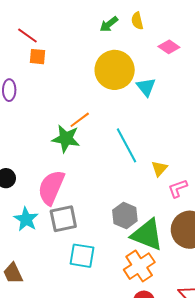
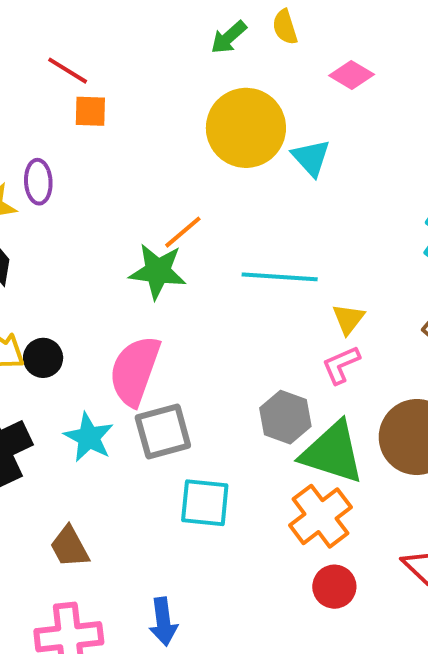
cyan line: (127, 145) -> (280, 277), turned -54
pink L-shape: (178, 188) -> (341, 365), moved

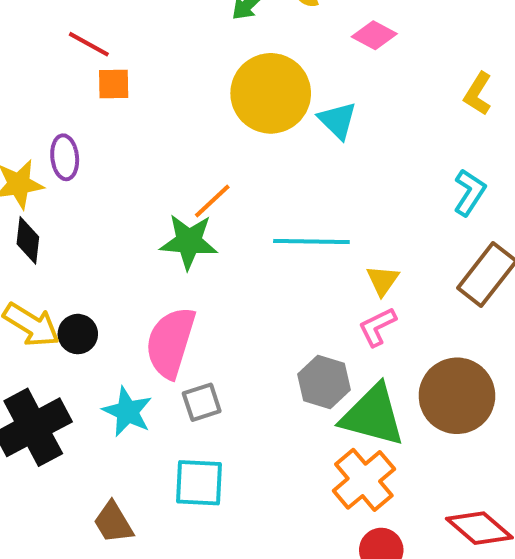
gray square: (163, 431) -> (202, 402), size x0.7
cyan square: (205, 503) -> (199, 483), moved

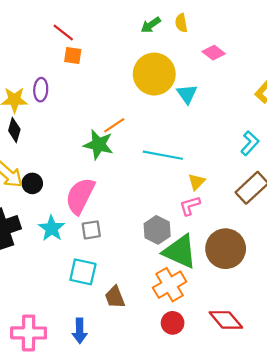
brown trapezoid: (113, 522) -> (115, 297), moved

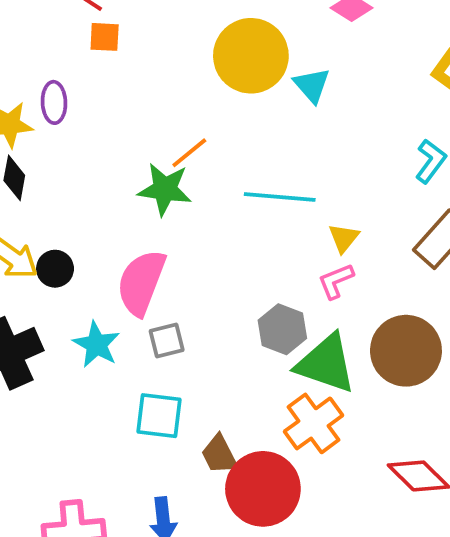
red circle: (173, 323) -> (263, 489), moved, size x1.8

